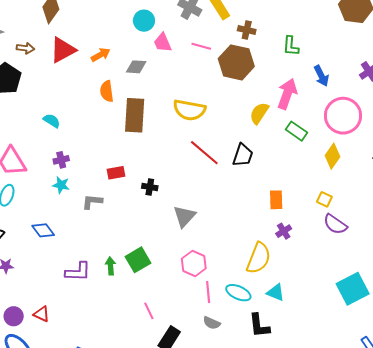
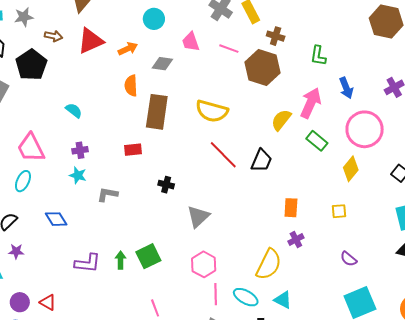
cyan circle: (144, 21) -> (154, 19), moved
red rectangle: (116, 173) -> (133, 150), moved
yellow square: (324, 199) -> (339, 211), turned -35
purple semicircle: (335, 224) -> (349, 259), moved, size x0.7

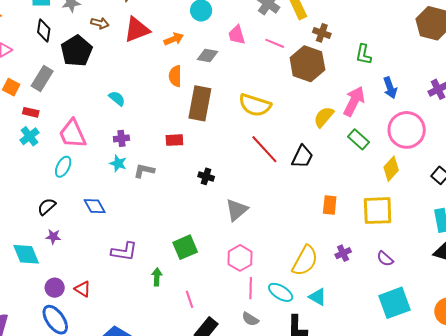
gray L-shape: (107, 194) -> (144, 171), moved
yellow square: (339, 211) -> (378, 211), size x2.0
purple cross: (296, 240) -> (343, 253), moved
green arrow: (120, 260) -> (157, 277), moved

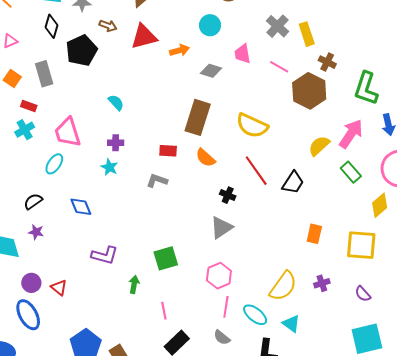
green L-shape: (364, 54) -> (366, 88), size x1.6
orange semicircle: (175, 76) -> (205, 158), moved, turned -55
gray rectangle: (42, 78) -> (44, 74), turned -55
gray L-shape: (144, 171) -> (157, 181), moved
black cross: (206, 176) -> (228, 195), moved

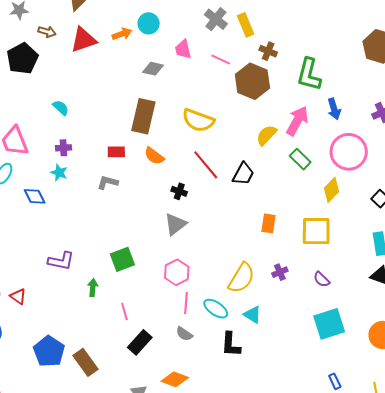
orange arrow: (179, 50) -> (122, 34), moved
blue diamond: (81, 207) -> (35, 196), moved

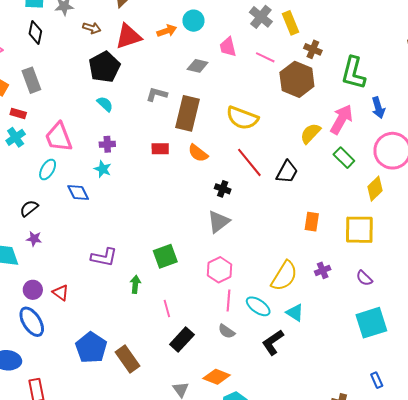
black pentagon: (22, 58) -> (104, 67), moved
gray L-shape: (108, 182) -> (157, 94), moved
black L-shape: (231, 344) -> (273, 342), turned 52

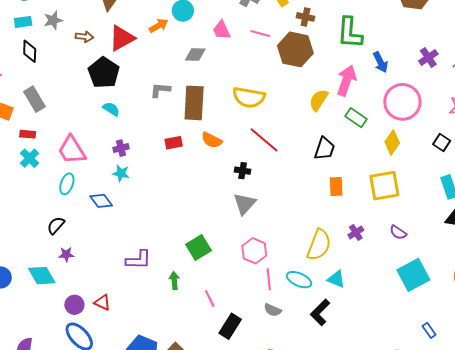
black trapezoid: (287, 172) -> (324, 149), moved

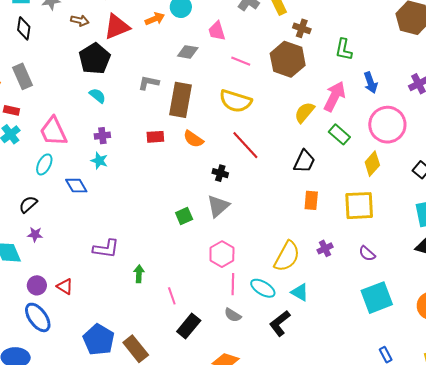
green L-shape: (350, 33) -> (344, 49), size x0.7
pink line: (260, 34) -> (241, 61), moved
green square: (198, 247) -> (184, 216), moved, size x0.7

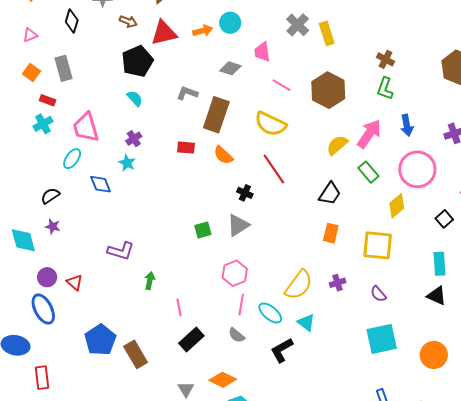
brown cross: (302, 28) -> (385, 59), moved
purple cross: (102, 136) -> (134, 139), turned -35

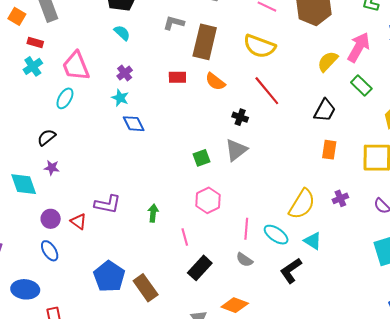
blue diamond: (101, 184) -> (134, 124), moved
purple L-shape: (121, 251) -> (108, 204), moved
pink hexagon: (235, 273) -> (208, 200), moved
blue ellipse: (43, 309) -> (50, 251), size x0.7

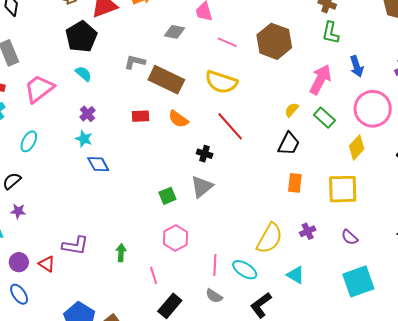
brown rectangle: (205, 42) -> (166, 80), turned -76
yellow semicircle: (328, 61) -> (292, 110), moved, size x0.7
pink trapezoid: (76, 66) -> (39, 89), moved, turned 76
cyan triangle: (313, 241) -> (296, 275), moved

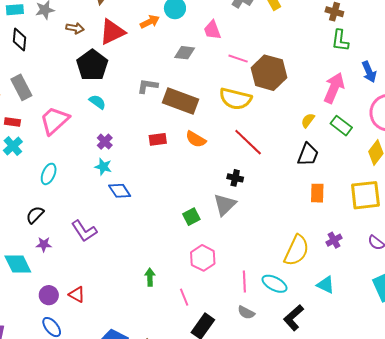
brown hexagon: (274, 41) -> (269, 73), moved
black cross: (205, 154) -> (235, 178), moved
purple L-shape: (75, 246) -> (84, 231), moved, turned 52

